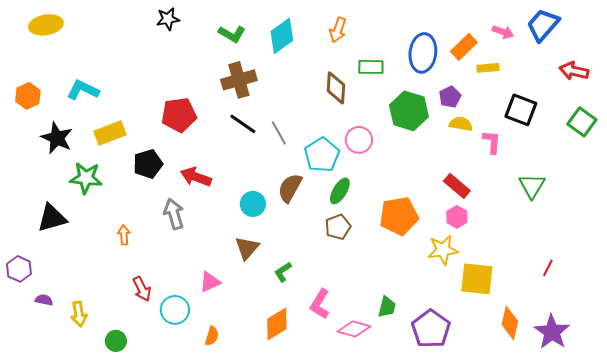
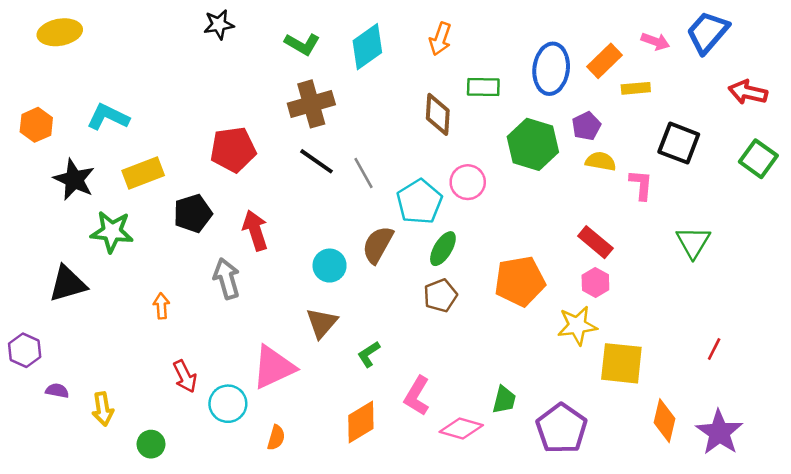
red arrow: (196, 177) -> (255, 230), turned 52
pink triangle: (210, 282) -> (274, 367), size x1.6

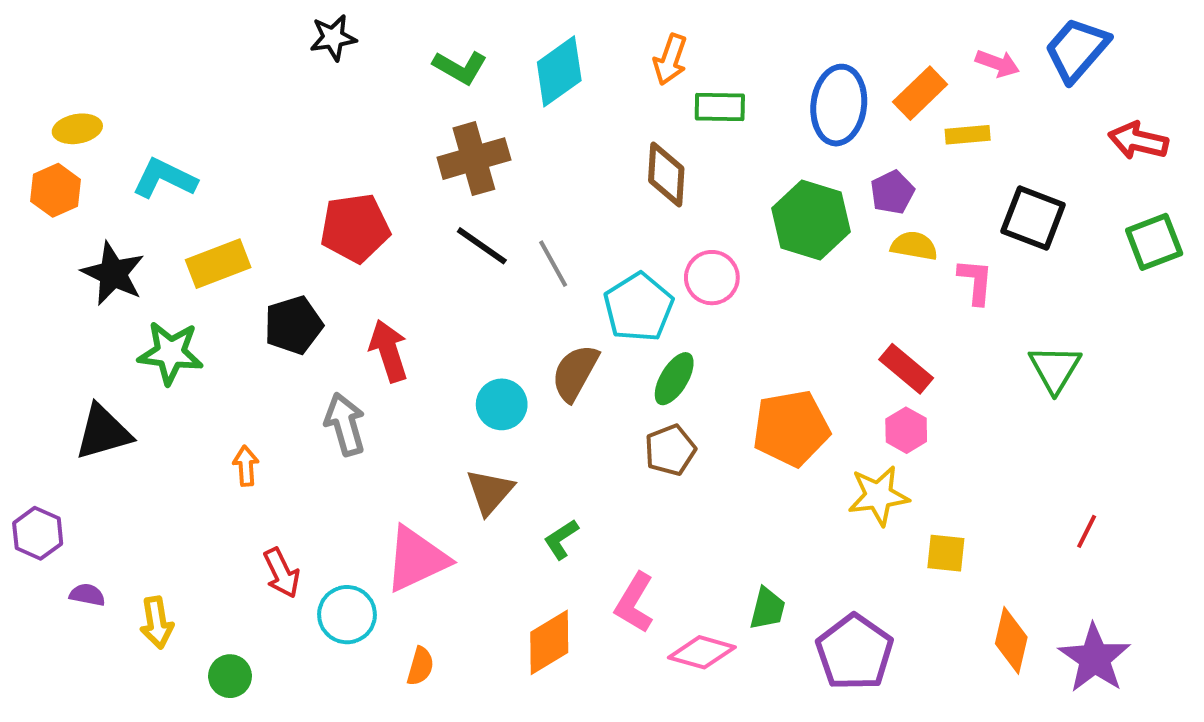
yellow ellipse: (60, 32) -> (77, 129), moved, size x0.7
green rectangle: (483, 87) -> (720, 107), moved
green square: (758, 159) -> (1154, 242), turned 33
yellow square: (621, 363) -> (946, 553), size x0.6

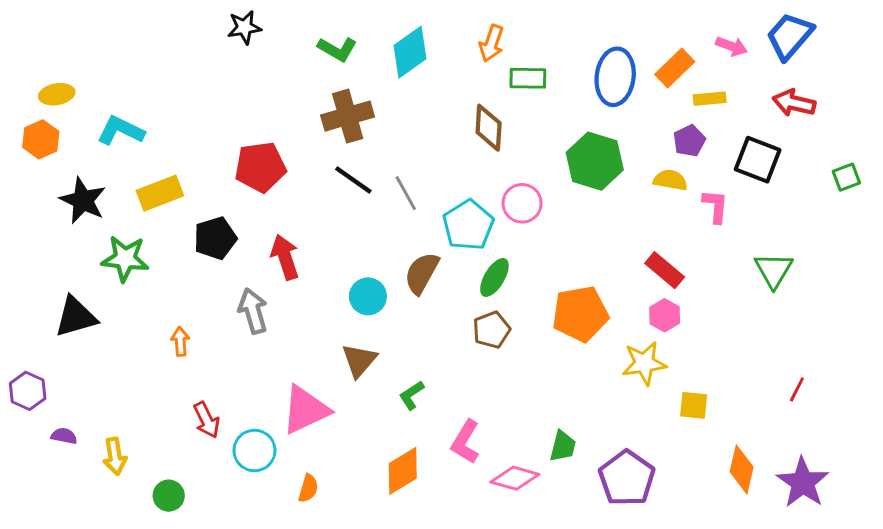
red arrow: (1138, 141) -> (794, 103), moved
purple pentagon: (892, 192) -> (689, 141), moved
green square: (1154, 242) -> (846, 177), size x0.7

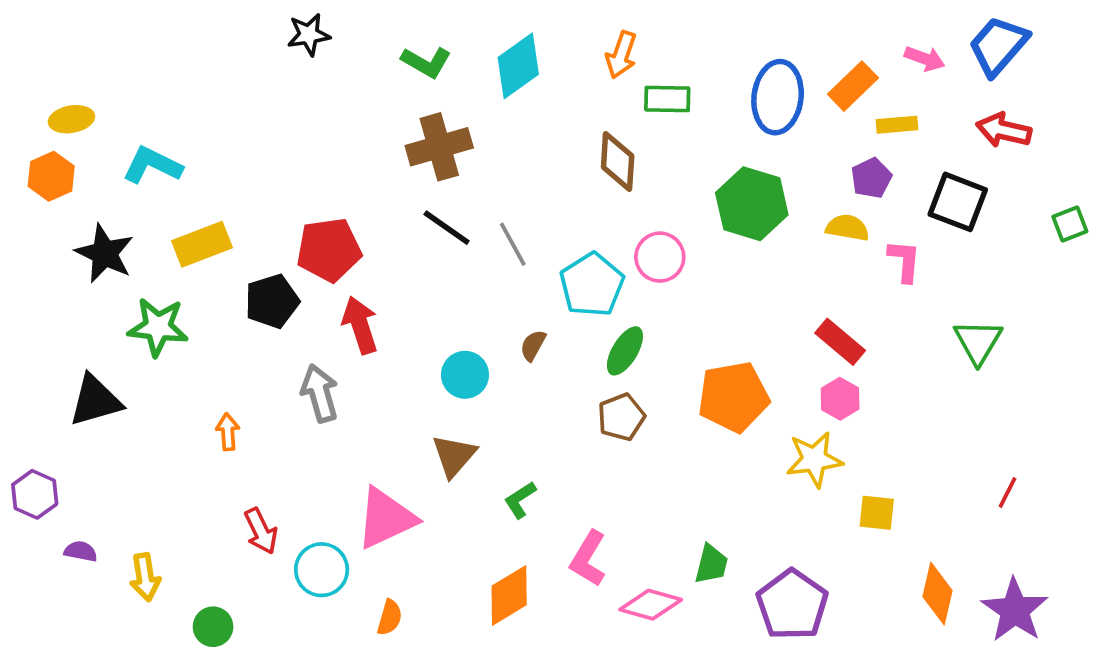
red pentagon: (260, 167) -> (329, 250), moved
brown semicircle: (422, 273) -> (533, 345), size x0.6

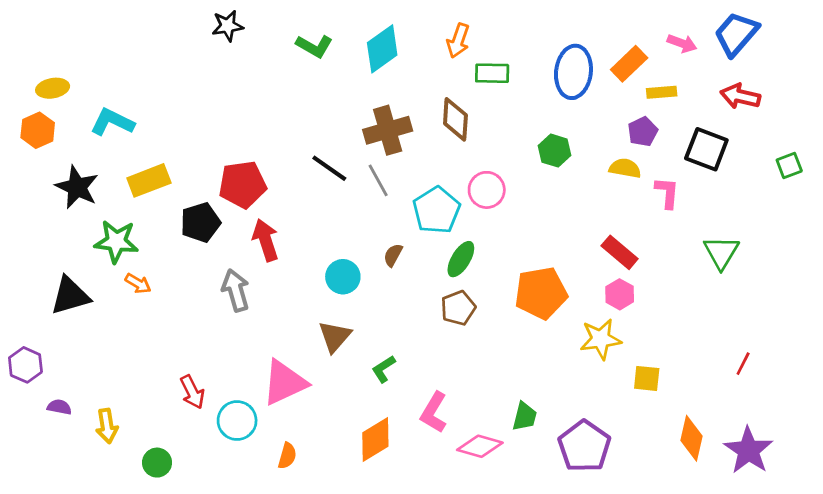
brown cross: (439, 147) -> (388, 130), moved
green hexagon: (752, 204) -> (554, 151), size x0.6
orange arrow: (228, 432) -> (138, 284), moved, turned 125

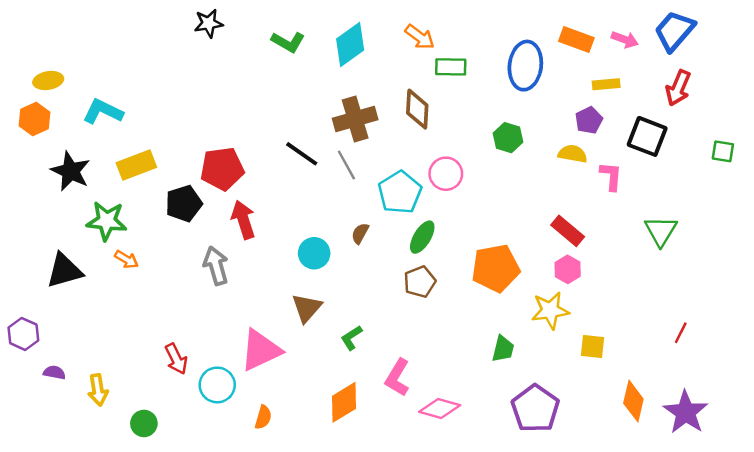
orange arrow: (458, 41) -> (420, 37), turned -72
orange rectangle: (629, 64) -> (576, 39), moved, turned 64
red arrow: (740, 96) -> (678, 88), turned -80
green square: (789, 165) -> (723, 151), turned 30
green trapezoid: (525, 416) -> (503, 349), moved

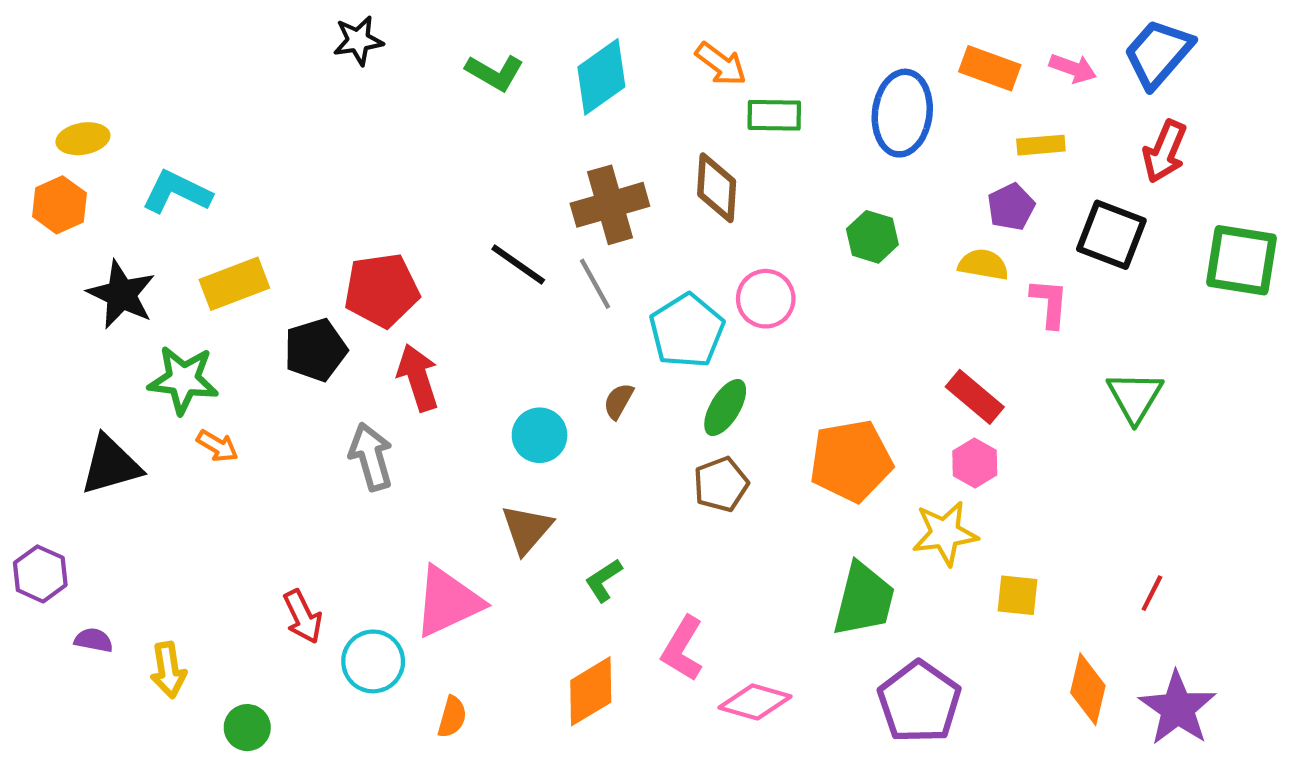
green square: (723, 151) -> (1241, 260), size x1.8
red line: (681, 333) -> (1152, 593), moved
green trapezoid: (503, 349) -> (864, 600), size x1.6

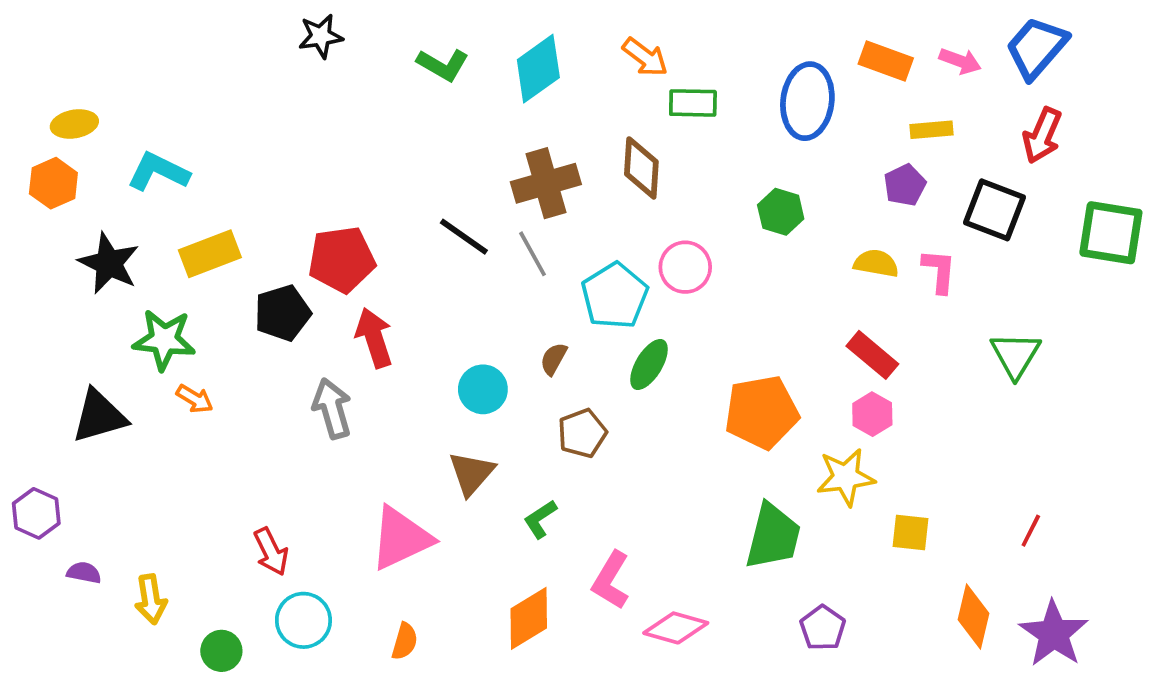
yellow semicircle: (983, 265) -> (876, 263), moved
brown pentagon: (721, 484) -> (582, 433), moved
cyan circle: (373, 661) -> (303, 620), moved
purple pentagon: (919, 702) -> (823, 628), size x0.6

